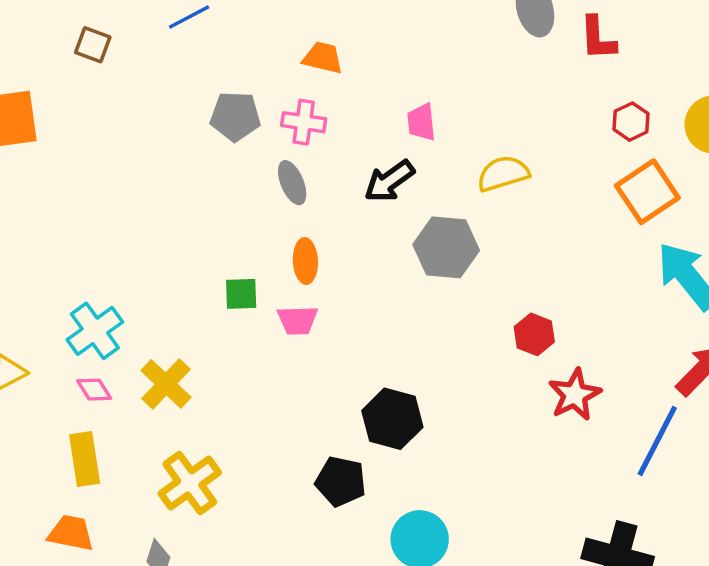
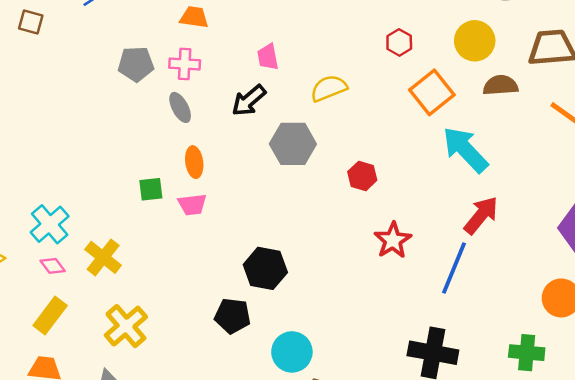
red hexagon: (631, 122) -> (399, 42), moved
red hexagon: (534, 334) -> (362, 176), moved
yellow rectangle: (85, 459) -> (50, 316), turned 51

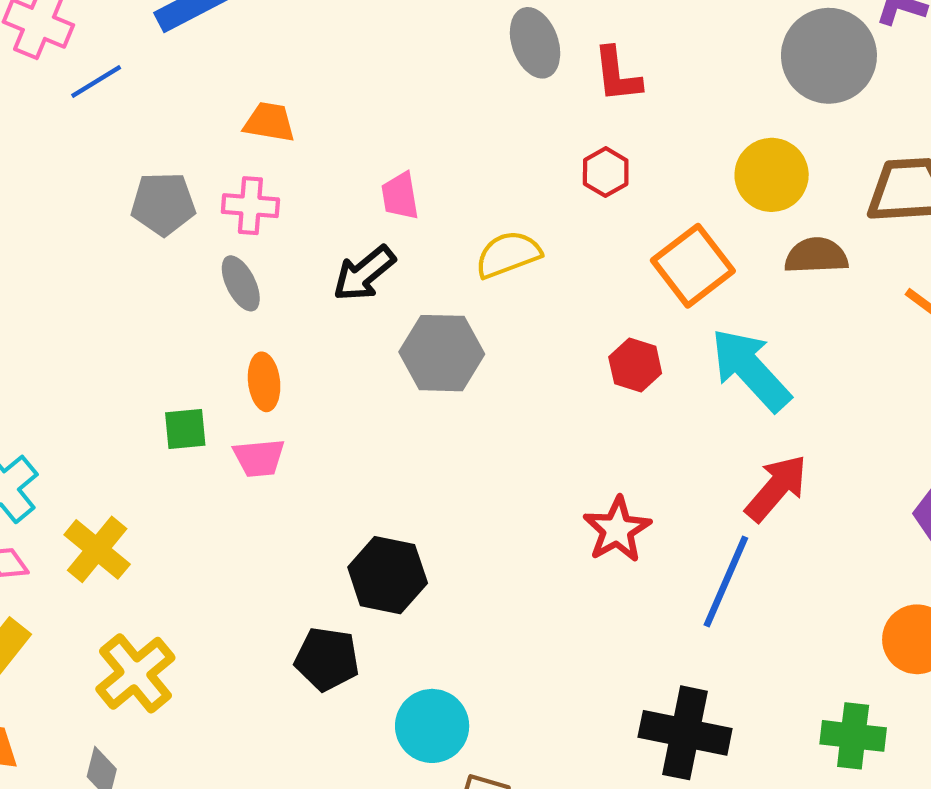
red hexagon: (399, 42) -> (606, 172), moved
red hexagon: (362, 176) -> (635, 365), moved

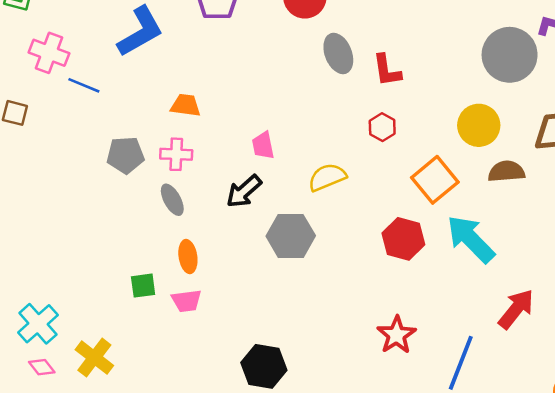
blue line: (96, 81) -> (84, 85), turned 56
red hexagon: (635, 365) -> (403, 239), size x1.4
red arrow: (776, 488) -> (516, 309), moved

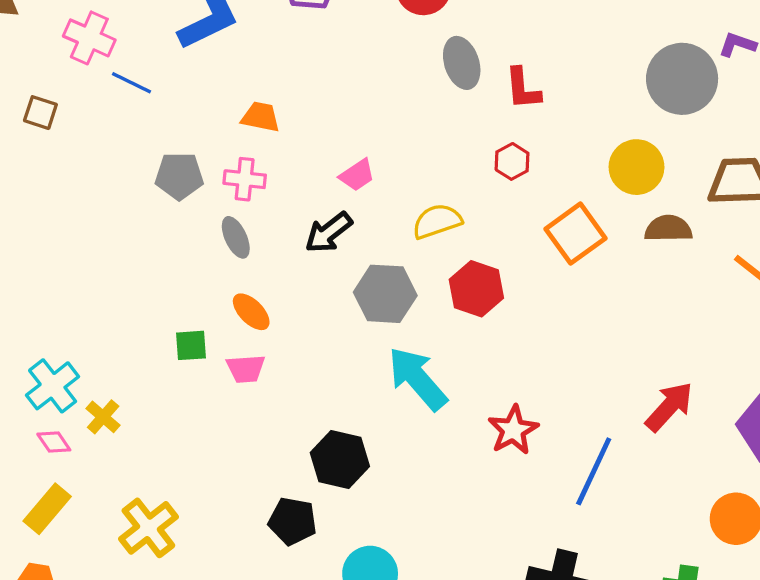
pink trapezoid: (263, 145) -> (357, 175), turned -116
red hexagon: (403, 239) -> (476, 289), moved
cyan arrow: (471, 239) -> (417, 379), moved
orange ellipse: (188, 257) -> (251, 312), turned -40
yellow cross: (94, 358) -> (103, 417), moved, size x0.7

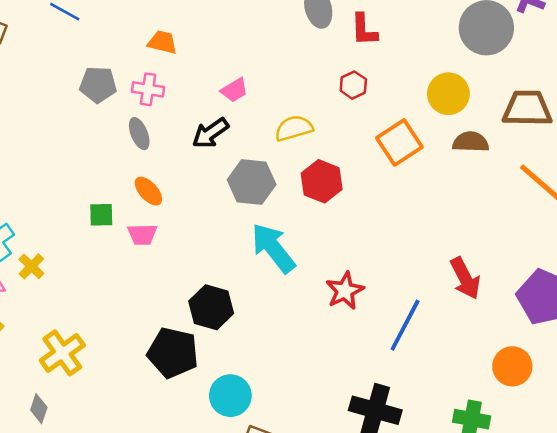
red arrow: (669, 407) -> (465, 278), turned 108
black pentagon: (293, 521) -> (173, 353), size x1.4

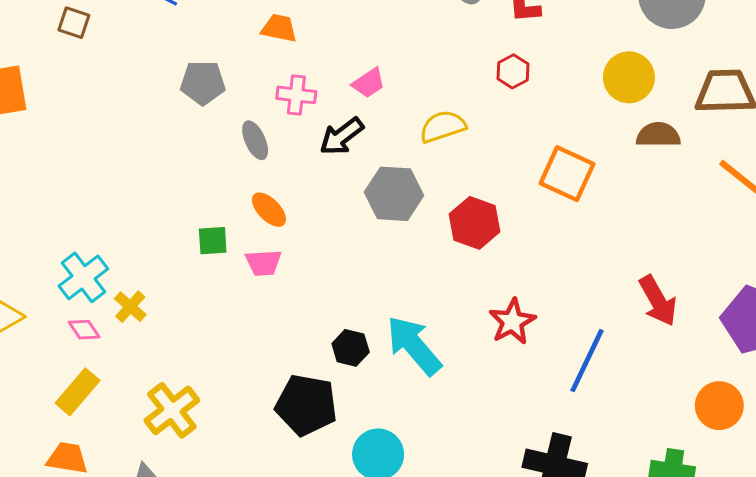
pink cross: (148, 89) -> (296, 95), moved
orange square: (399, 142) -> (567, 174), moved, turned -30
red hexagon: (322, 181) -> (475, 223), moved
cyan arrow: (273, 248) -> (414, 345), moved
black hexagon: (211, 307) -> (351, 348), size x0.7

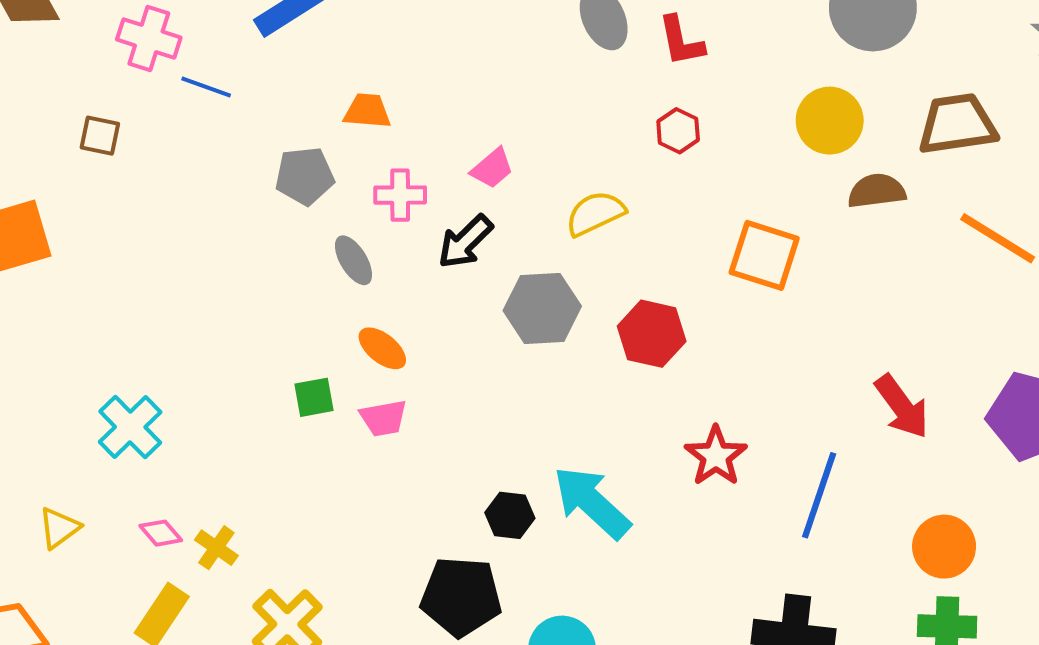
gray pentagon: (203, 83) -> (305, 176), moved
cyan cross: (83, 277) -> (130, 427), moved
yellow cross: (130, 307) -> (216, 548), moved
orange circle: (719, 406) -> (944, 547), moved

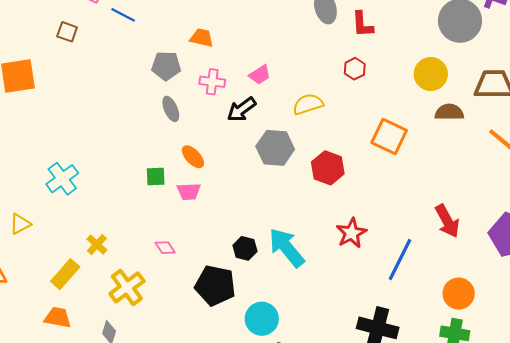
gray ellipse: (353, 260) -> (171, 109), moved
pink diamond: (161, 533) -> (165, 248), moved

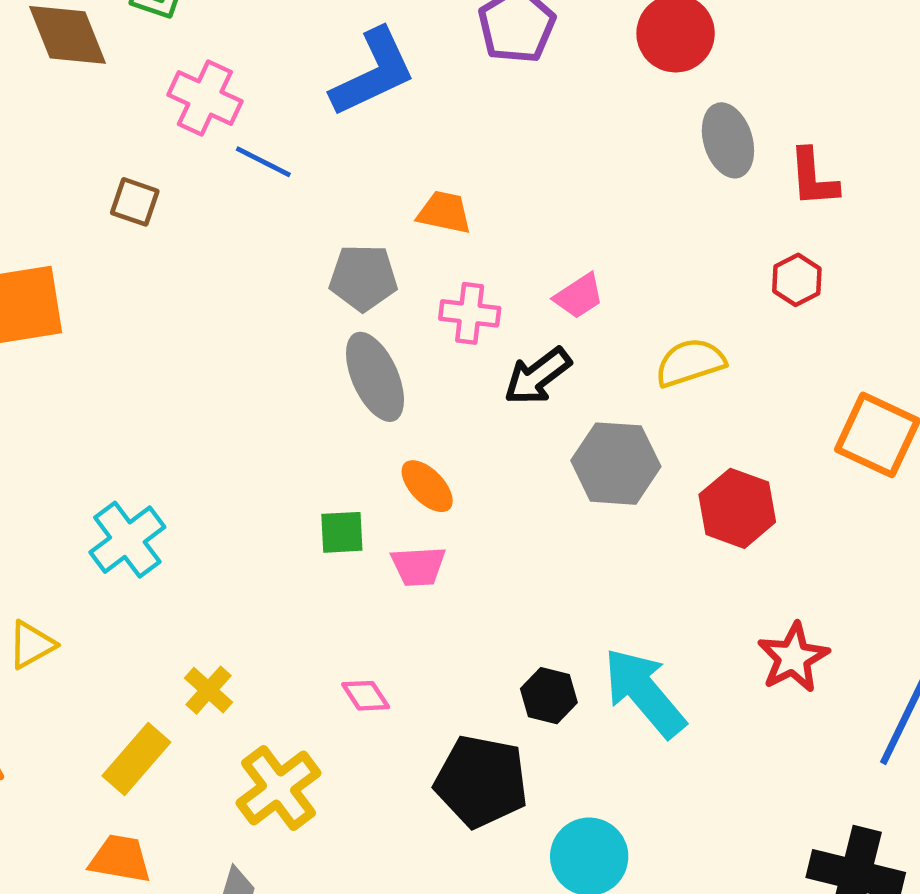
gray ellipse: (171, 109) -> (375, 377), size x1.5

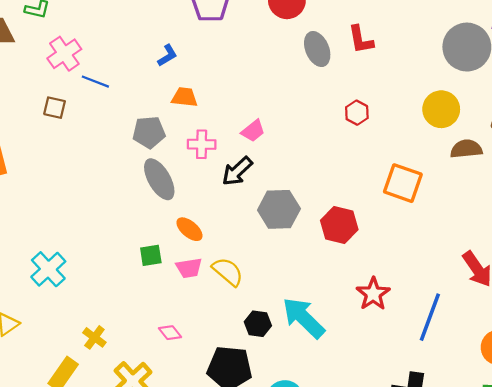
blue L-shape: (373, 73) -> (167, 55), moved, size x0.5
pink cross: (205, 98) -> (64, 54), turned 36
red L-shape: (813, 178) -> (361, 40), moved
brown square: (135, 202) -> (55, 108), moved
yellow semicircle: (690, 363) -> (228, 272), moved, turned 64

